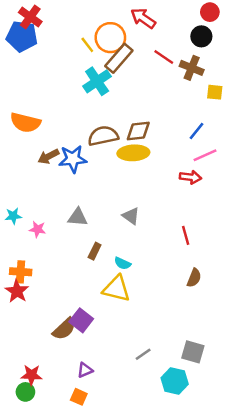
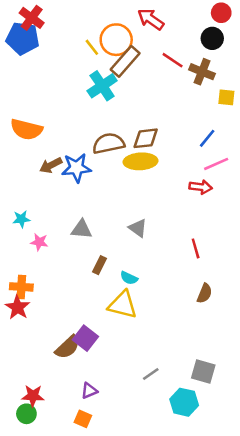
cyan star: (13, 216) -> (21, 219), moved

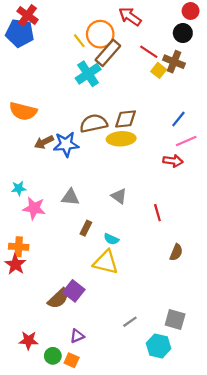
yellow square: (226, 97) -> (159, 70), moved, turned 32
pink star: (39, 242) -> (34, 208), size x1.5
red line: (196, 248) -> (157, 213), moved
green circle: (26, 414) -> (53, 356), moved

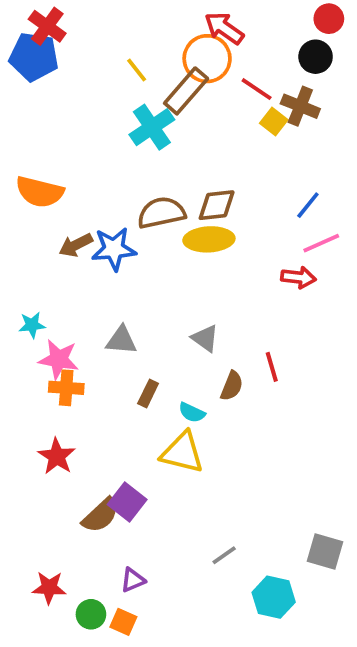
orange circle: (100, 34) -> (207, 59), moved
orange cross: (19, 247) -> (66, 388), moved
brown semicircle: (176, 252) -> (232, 386), moved
red star: (15, 264) -> (57, 456), moved
gray square: (175, 319) -> (325, 551), moved

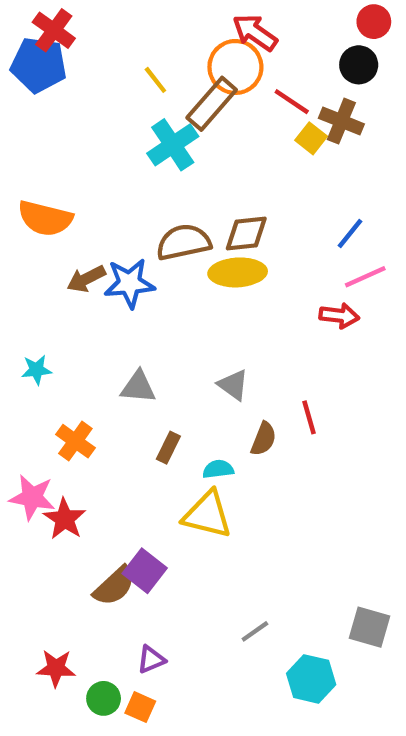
pink star: (59, 359) -> (32, 497), moved
orange cross: (66, 388) -> (75, 441), turned 32
cyan semicircle: (192, 413) -> (218, 469), turned 148

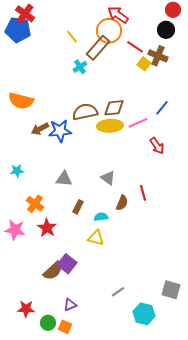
cyan cross: (173, 145) -> (80, 67), size x0.6
pink line: (365, 277) -> (138, 123), moved
red arrow: (339, 316) -> (157, 146), turned 48
yellow triangle: (207, 515) -> (96, 238), size x0.7
red star: (65, 519) -> (47, 228), moved

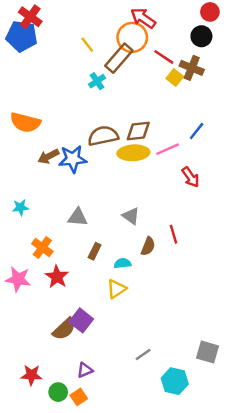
yellow triangle: (96, 238) -> (116, 289), turned -48
orange square: (65, 327) -> (79, 397), turned 32

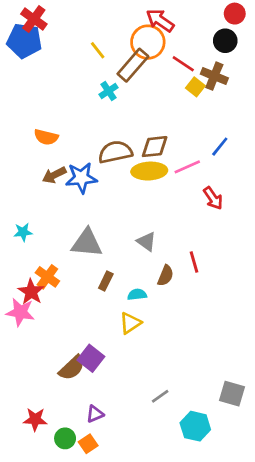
orange semicircle: (25, 122) -> (46, 137), moved, size x0.7
gray triangle: (78, 217) -> (87, 243), size x1.4
red star: (57, 277) -> (31, 292), moved

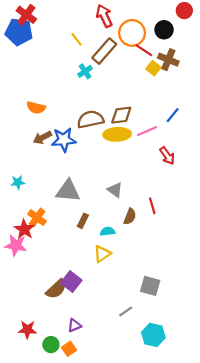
red arrow: (160, 20) -> (104, 16), moved, turned 30
black circle: (225, 41) -> (164, 30), moved
orange circle: (148, 42) -> (132, 33), moved
gray square: (232, 394) -> (150, 286), moved

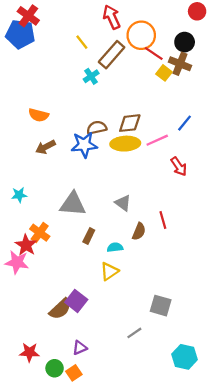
black circle: (164, 30) -> (185, 42), moved
brown semicircle: (90, 119) -> (97, 128), size x0.7
blue star: (64, 140) -> (84, 145), moved
cyan hexagon: (153, 335) -> (185, 357), moved

